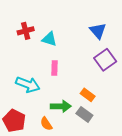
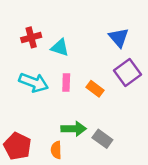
cyan arrow: (28, 85) -> (34, 82), moved
orange rectangle: (88, 95) -> (95, 89), moved
orange semicircle: (46, 124) -> (56, 150), turned 32

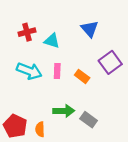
blue triangle: (119, 37) -> (90, 29), moved
orange semicircle: (56, 150) -> (40, 129), moved

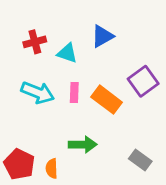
blue triangle: (90, 29) -> (102, 36), moved, turned 42
orange rectangle: (82, 76) -> (107, 100), size x1.5
gray rectangle: (89, 120) -> (140, 160), moved

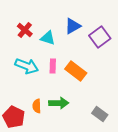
red cross: (35, 42) -> (25, 30), turned -35
purple square: (143, 81) -> (100, 37), moved
orange semicircle: (52, 168) -> (37, 106), moved

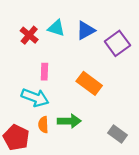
cyan triangle: (48, 38) -> (56, 28), moved
cyan arrow: (27, 66) -> (35, 98), moved
pink rectangle: (53, 66) -> (44, 72), moved

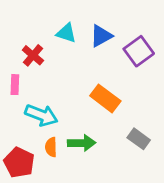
red cross: (29, 35) -> (33, 55), moved
pink rectangle: (44, 72) -> (15, 85), moved
gray rectangle: (117, 134) -> (139, 139), moved

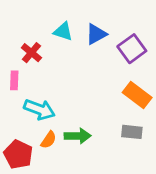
orange rectangle: (105, 98) -> (137, 95), moved
gray rectangle: (139, 139) -> (132, 132), turned -30
orange semicircle: (51, 147) -> (49, 140), turned -144

